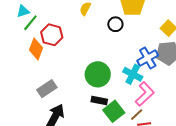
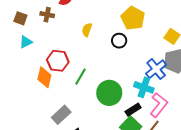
green line: (30, 23) -> (80, 77), moved
black rectangle: (99, 100) -> (133, 110), moved, turned -35

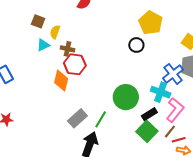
brown cross: (47, 15) -> (68, 49), moved
yellow semicircle: (87, 30) -> (55, 32), moved
green line: (80, 77) -> (101, 119), moved

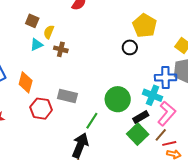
red hexagon: (75, 64) -> (41, 109), moved
blue cross: (173, 74) -> (166, 78), turned 35
orange diamond: (61, 81) -> (26, 82), moved
gray rectangle: (77, 118) -> (67, 96), moved, turned 54

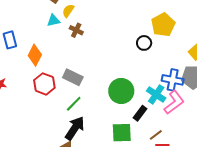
pink L-shape: (167, 114) -> (174, 102), moved
black rectangle: (141, 117) -> (140, 113), turned -35
green line: (92, 121) -> (74, 104), moved
green square: (138, 134) -> (122, 133), moved, turned 30

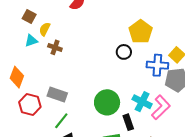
blue cross: (173, 80) -> (157, 65), moved
black rectangle: (140, 113) -> (128, 122), turned -49

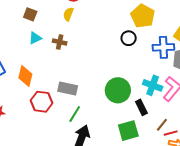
yellow semicircle: (45, 29) -> (68, 14), moved

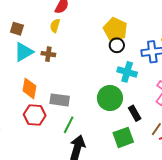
yellow pentagon: (143, 16) -> (115, 29), moved
cyan triangle: (35, 38) -> (24, 52), size x1.5
orange diamond: (25, 76) -> (29, 88), moved
cyan cross: (153, 85) -> (127, 72), moved

